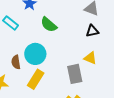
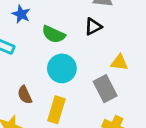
black triangle: (92, 31) -> (93, 27), moved
cyan circle: (35, 54) -> (62, 68), moved

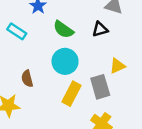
yellow triangle: (119, 62) -> (117, 66), turned -42
yellow rectangle: (56, 110) -> (72, 94), moved

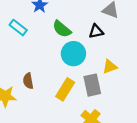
cyan circle: (65, 61) -> (73, 54), moved
brown semicircle: (27, 79) -> (28, 81), moved

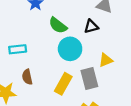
cyan rectangle: (18, 28) -> (18, 49), moved, turned -42

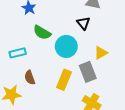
green semicircle: (58, 25) -> (42, 33), moved
black triangle: (91, 26) -> (83, 23), turned -48

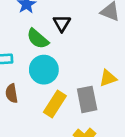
black triangle: (83, 23) -> (62, 23), moved
cyan circle: (66, 46) -> (44, 70), moved

